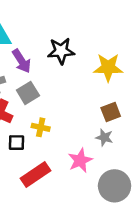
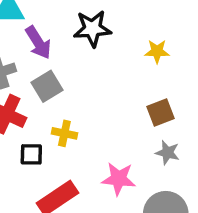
yellow star: (108, 67) -> (157, 51), size x0.6
gray star: (104, 137) -> (167, 153), moved
pink star: (80, 160) -> (119, 179), turned 30

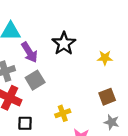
black star: (92, 29) -> (64, 43), turned -30
yellow cross: (64, 133) -> (63, 113), moved, turned -32

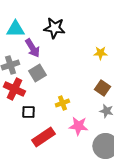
black star: (64, 43) -> (54, 28), moved, turned -30
brown square: (107, 97) -> (102, 88), turned -35

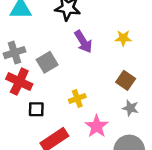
purple arrow: (32, 48) -> (83, 42), moved
pink star: (78, 126) -> (97, 126), turned 30

